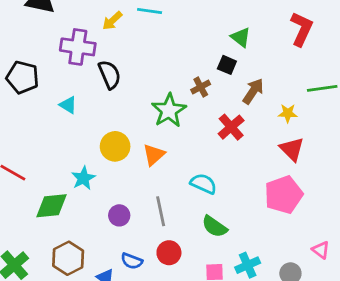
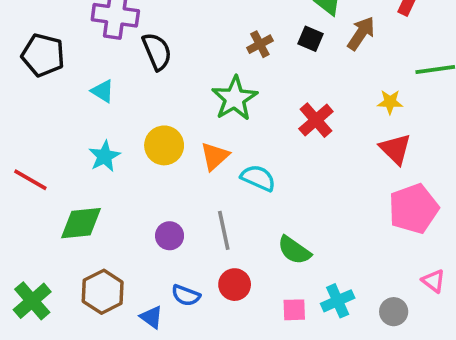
brown cross: (201, 87) -> (260, 44), moved
brown arrow: (253, 91) -> (361, 33), moved
cyan star: (83, 178) -> (104, 156), moved
cyan semicircle: (203, 184) -> (258, 178), moved
pink pentagon: (284, 195) -> (414, 209), moved

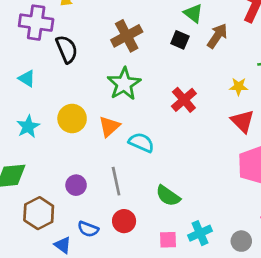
brown cross: (260, 44) -> (127, 36), moved, size x1.6
brown hexagon: (103, 292) -> (39, 213), moved

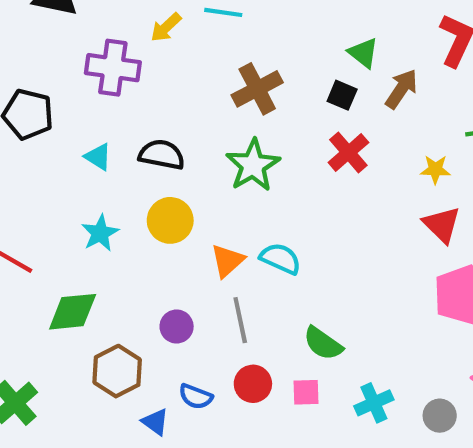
black semicircle: (67, 49) -> (162, 155), moved, turned -56
red cross: (184, 100) -> (348, 153), moved
orange triangle: (109, 126) -> (227, 261), moved
pink square: (168, 240) -> (306, 392), moved

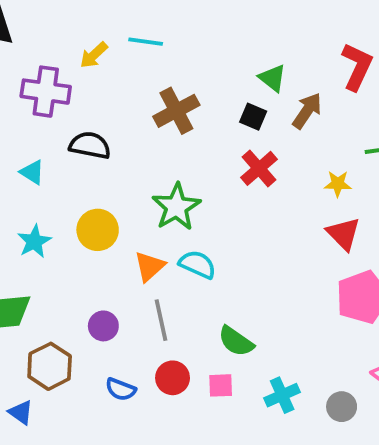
black semicircle: (162, 155) -> (90, 145), moved
green star: (253, 165) -> (176, 207), moved
blue triangle: (155, 422) -> (21, 412), moved

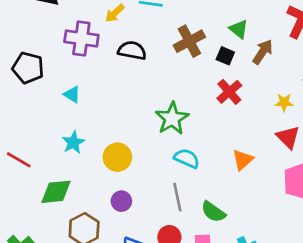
brown cross: (176, 111) -> (189, 41), moved
black semicircle: (90, 145) -> (132, 50), moved
yellow circle: (98, 230) -> (117, 157), moved
orange triangle: (149, 266) -> (243, 160), moved
gray line: (161, 320) -> (177, 197), moved

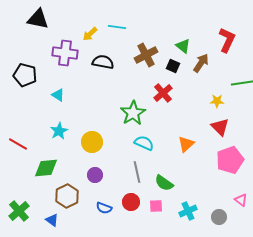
red cross: (229, 92) -> (163, 93), moved

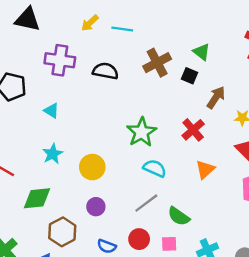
yellow arrow: (90, 34) -> (90, 23), moved
brown arrow: (201, 63) -> (216, 97), moved
red cross: (163, 93) -> (193, 130), moved
gray line: (137, 172) -> (146, 203), turned 65

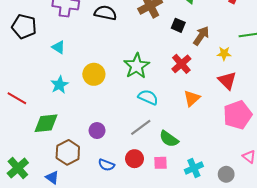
black square: (190, 76) -> (178, 25), moved
yellow circle: (92, 167) -> (94, 74), moved

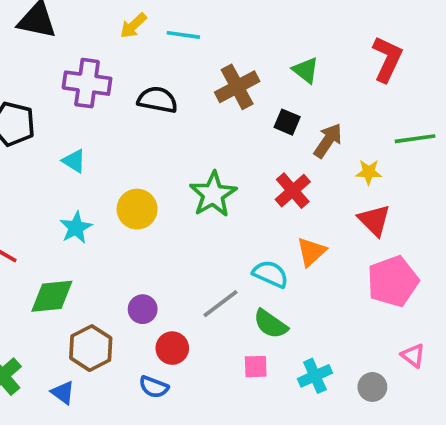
cyan semicircle: (148, 97) -> (270, 274), moved
red circle: (135, 159) -> (172, 348), moved
blue semicircle: (106, 165) -> (154, 387), moved

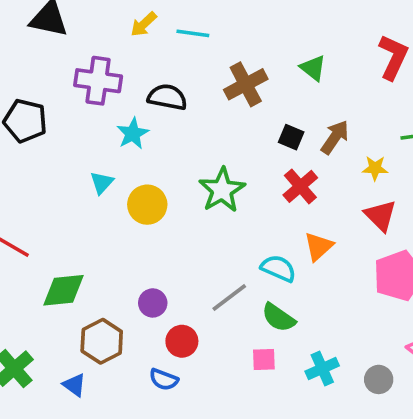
black square: (287, 122) -> (291, 137), moved
cyan triangle: (74, 161) -> (102, 183), moved, turned 40
cyan star: (76, 228) -> (133, 134), moved

